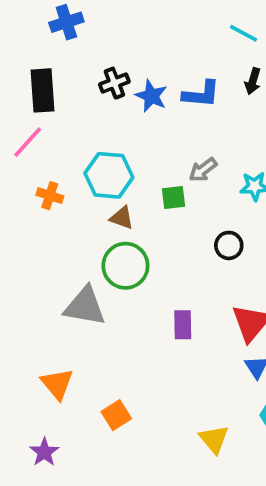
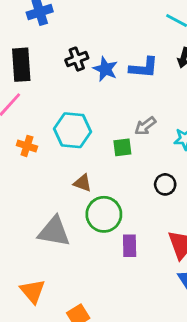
brown triangle: (122, 218) -> (82, 183), moved
green circle: (125, 266) -> (104, 214), moved

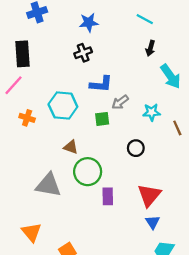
black cross: (77, 59) -> (83, 53), moved
blue L-shape: (144, 68) -> (101, 84), moved
blue star: (105, 69) -> (89, 22), moved, turned -30

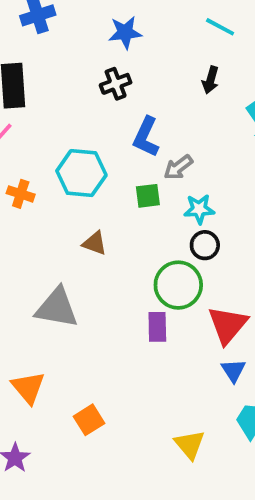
black arrow: (150, 48) -> (211, 80), moved
blue L-shape: (101, 84) -> (146, 137), turned 110
cyan star: (152, 112) -> (199, 209), moved
green circle: (88, 172) -> (178, 285), moved

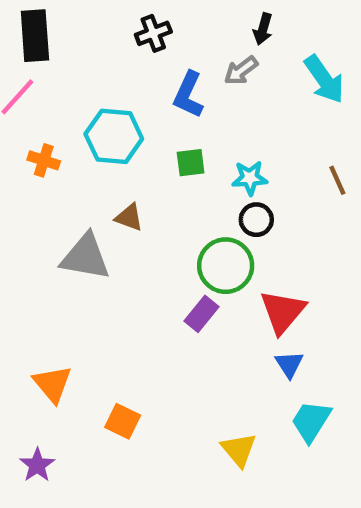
gray arrow: (178, 167) -> (241, 71), moved
gray triangle: (57, 308) -> (85, 257), moved
purple rectangle: (157, 327) -> (202, 314), turned 40
orange square: (89, 420) -> (123, 421), turned -32

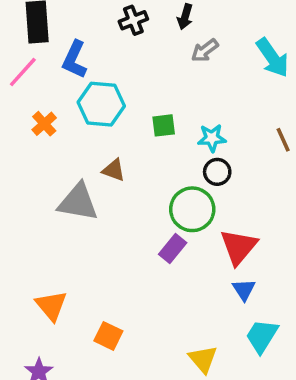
black arrow: (263, 29) -> (185, 17), moved
blue L-shape: (188, 95) -> (75, 59), moved
orange cross: (44, 160) -> (44, 124), turned 30

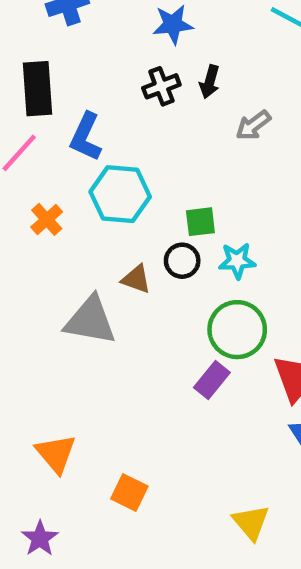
black arrow: (185, 17) -> (210, 82), moved
cyan star: (212, 138) -> (237, 261), moved
black circle: (217, 172) -> (182, 261), moved

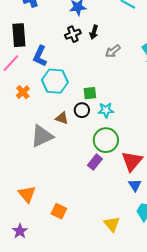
gray triangle: (90, 320) -> (42, 136), turned -35

